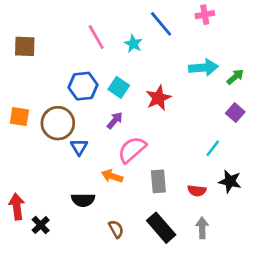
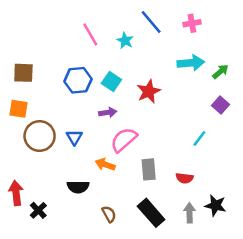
pink cross: (205, 15) -> (192, 23), moved
brown square: (25, 46) -> (23, 73), moved
purple arrow: (115, 120) -> (108, 112), turned 42
brown circle: (58, 123) -> (40, 136), moved
black star: (230, 181) -> (216, 205), moved

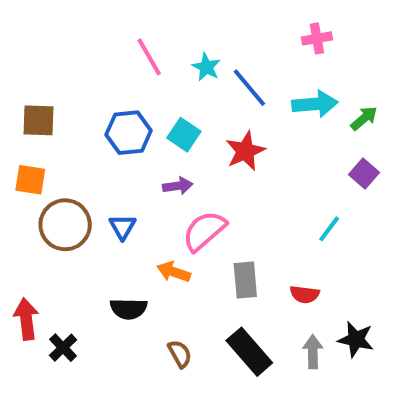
blue line: (151, 22) -> (249, 88), moved

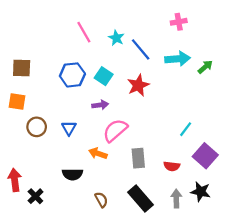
purple square: (364, 174) -> (205, 156), moved, size x1.5
brown circle: (65, 225) -> (37, 127), size x0.7

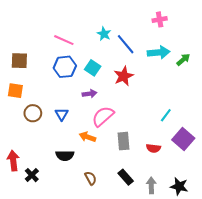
pink line: (84, 32) -> (64, 40), moved, turned -36
black star: (201, 192) -> (179, 186), moved
black rectangle: (141, 199) -> (126, 177), size x0.7
gray arrow: (176, 199) -> (151, 185), moved

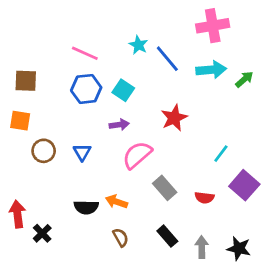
pink cross: (160, 19) -> (213, 26), size x1.6
red star: (124, 76) -> (174, 118), moved
orange arrow: (87, 137) -> (116, 202), moved
gray rectangle: (124, 141) -> (165, 188), turned -36

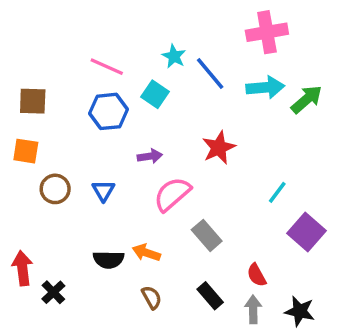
green arrow: (244, 79) -> (307, 99), size x1.4
cyan square: (123, 90) -> (155, 94), moved
red semicircle: (204, 198) -> (257, 275), moved, turned 54

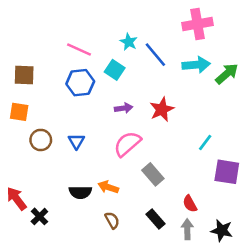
purple arrow: (150, 156) -> (124, 108), moved
purple square: (307, 232) -> (227, 172), turned -32
red arrow: (22, 268) -> (16, 199), turned -30

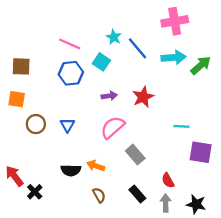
cyan line: (205, 143) -> (181, 126), turned 56

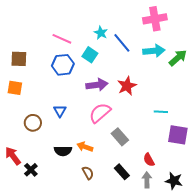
purple arrow: (109, 96) -> (97, 85), size x1.5
brown circle: (36, 124) -> (33, 123), moved

